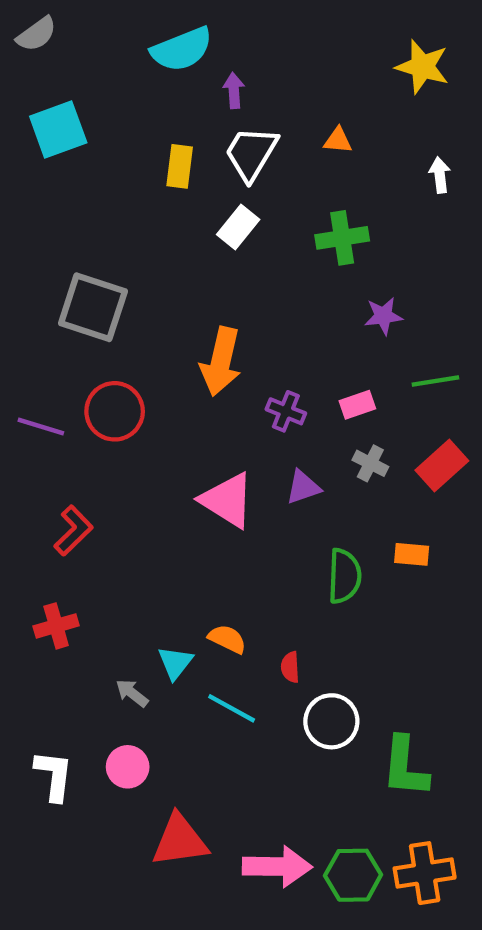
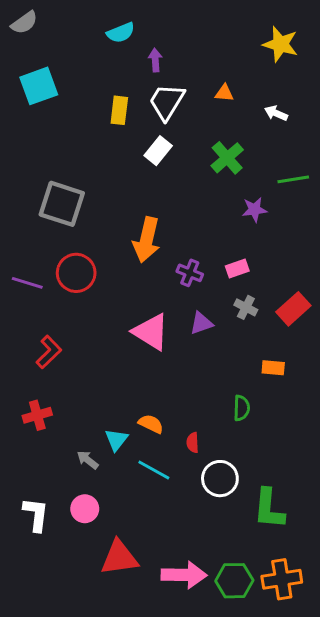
cyan semicircle: (182, 49) -> (121, 33), size x0.7
white arrow: (440, 175) -> (276, 113), moved, turned -60
green cross: (342, 238) -> (227, 158), turned -32
green line: (435, 381) -> (293, 179), moved
green semicircle: (344, 576) -> (242, 408), moved, size x0.7

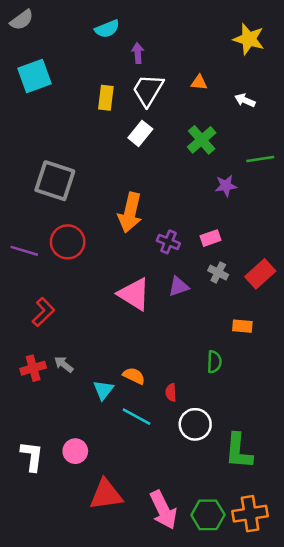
gray arrow: (88, 460) -> (64, 364), moved
pink arrow: (184, 575) -> (163, 510), turned 63

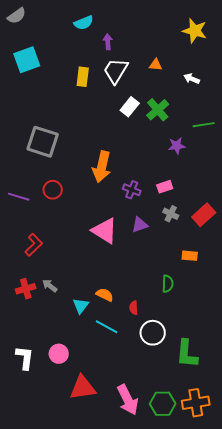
white rectangle: (140, 133) -> (130, 107), moved
red circle: (68, 242) -> (53, 190), size x0.7

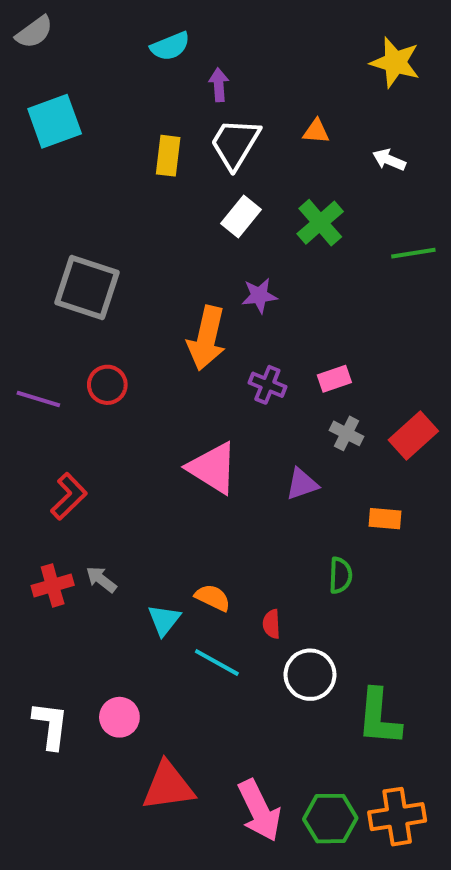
white rectangle: (130, 107) -> (241, 217), moved
purple star: (177, 146) -> (259, 296), moved
purple triangle: (140, 225) -> (302, 484), moved

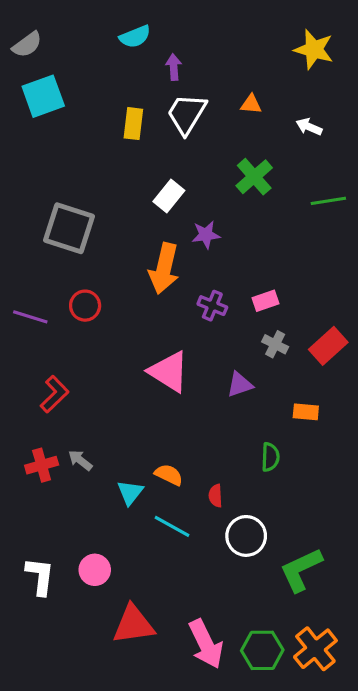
gray semicircle: (34, 32) -> (27, 45), moved
white rectangle: (241, 217) -> (169, 196), moved
green L-shape: (379, 717) -> (301, 570), turned 60
orange cross: (397, 817) -> (315, 649), turned -30

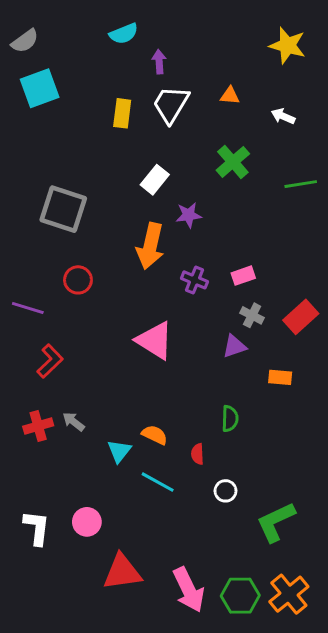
purple line: (30, 317) -> (28, 308), moved
purple triangle: (240, 385) -> (234, 346), moved
green semicircle: (270, 457) -> (230, 419), moved
white circle: (246, 536) -> (225, 491), size x0.6

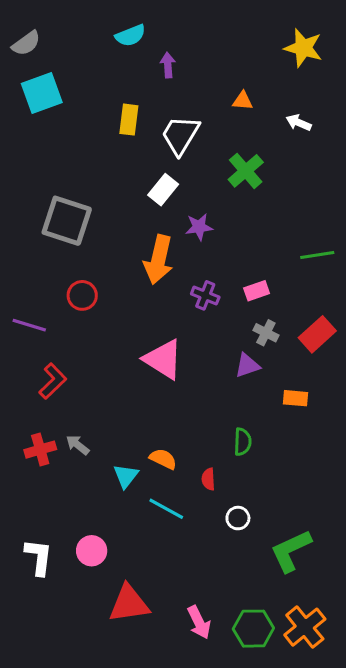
white trapezoid: (171, 104) -> (180, 135), moved
green line: (301, 184) -> (317, 255), moved
pink arrow: (189, 590) -> (199, 622), size x0.7

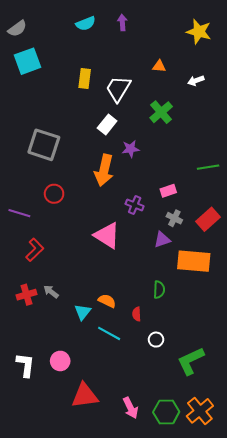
purple arrow: (168, 65) -> (122, 22), moved
white arrow: (299, 123) -> (196, 81), turned -42
purple cross: (205, 295) -> (135, 205), moved
orange rectangle: (295, 398) -> (194, 261), size x2.0

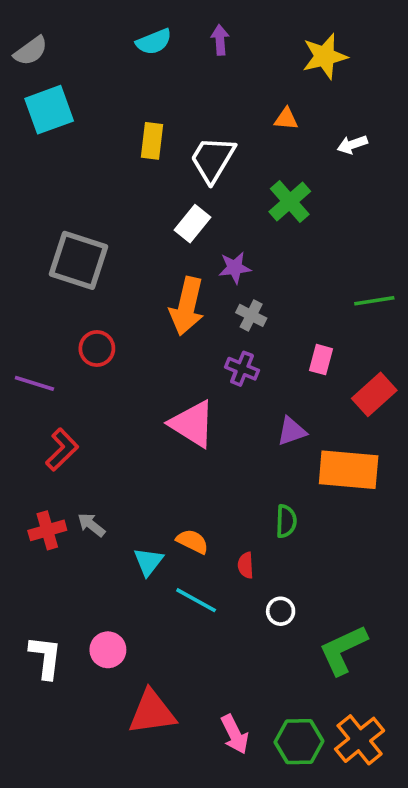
yellow star: (199, 32) -> (325, 56), moved, turned -30
pink rectangle: (168, 191) -> (321, 360), moved, turned -56
gray cross: (174, 218) -> (251, 315), moved

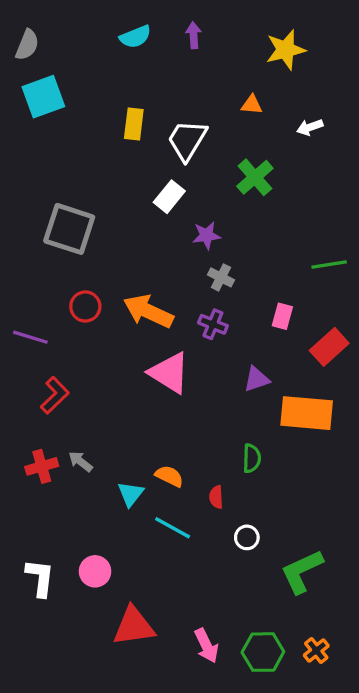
gray semicircle: (31, 51) -> (27, 45), turned -32
orange arrow: (187, 306) -> (148, 311), moved, turned 102
orange cross: (360, 740) -> (316, 650), size x0.6

